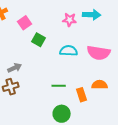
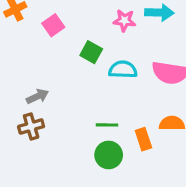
green square: (39, 40) -> (91, 52), moved
green circle: (62, 114) -> (109, 155), moved

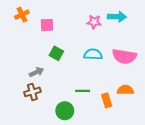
pink square: (53, 25) -> (47, 25), turned 32
green square: (91, 52) -> (56, 53), moved
green circle: (109, 155) -> (65, 111), moved

